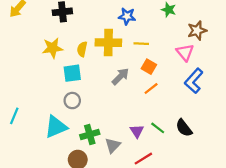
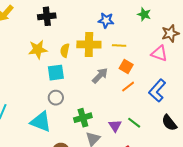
pink triangle: (185, 52) -> (159, 53), turned -30
blue L-shape: (194, 81) -> (157, 91), moved
cyan triangle: (56, 127) -> (41, 122), turned 45
black semicircle: (184, 128) -> (169, 123), moved
green cross: (90, 134) -> (83, 118), moved

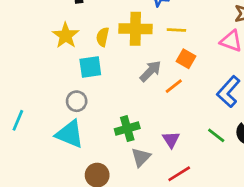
yellow star: (38, 49) -> (66, 36), turned -30
orange line: (128, 87) -> (174, 86), moved
gray circle: (56, 98) -> (77, 101), moved
green line: (134, 123) -> (216, 135), moved

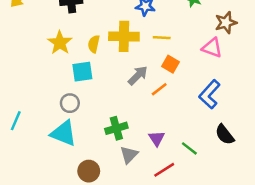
green line: (216, 135) -> (189, 148), moved

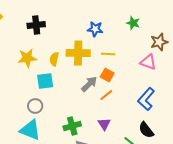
yellow star: (60, 43) -> (27, 58), turned 30
orange square: (171, 64) -> (107, 75), moved
black semicircle: (225, 135) -> (146, 130), moved
purple triangle: (157, 138) -> (104, 124), moved

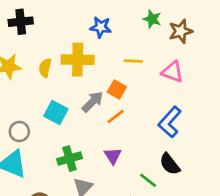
brown star: (159, 42) -> (181, 31), moved
yellow line: (108, 54) -> (133, 61), moved
cyan square: (45, 81) -> (56, 113), moved, turned 36

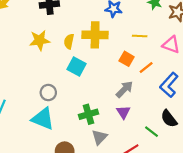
gray arrow: (93, 102) -> (124, 89), moved
cyan square: (56, 113) -> (77, 66), moved
orange line: (116, 117) -> (146, 68), moved

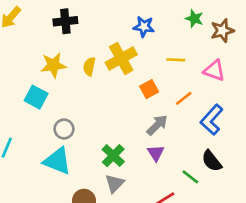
yellow cross: (95, 35) -> (121, 58), turned -30
orange square: (127, 59) -> (149, 89), moved, turned 32
cyan square: (77, 66) -> (36, 97), moved
green cross: (89, 114) -> (113, 156), turned -30
gray triangle: (99, 137) -> (115, 184), moved

